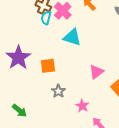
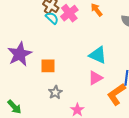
cyan semicircle: (46, 18) -> (52, 18), turned 112
cyan triangle: (72, 37) -> (98, 55), moved

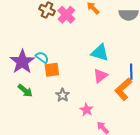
cyan semicircle: (52, 18) -> (42, 57), moved
green arrow: (14, 107) -> (25, 91), moved

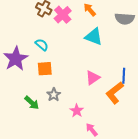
cyan triangle: (100, 53) -> (94, 37), moved
cyan semicircle: (42, 57) -> (42, 45), moved
green arrow: (25, 91) -> (32, 103), moved

